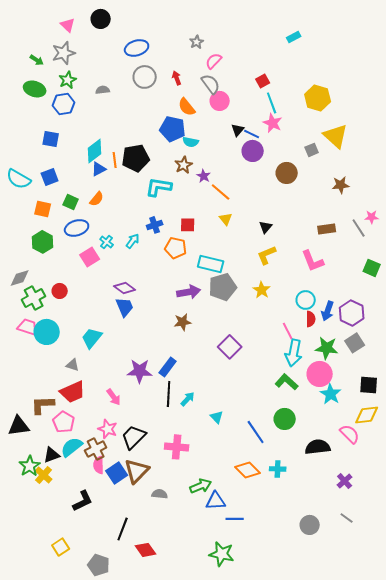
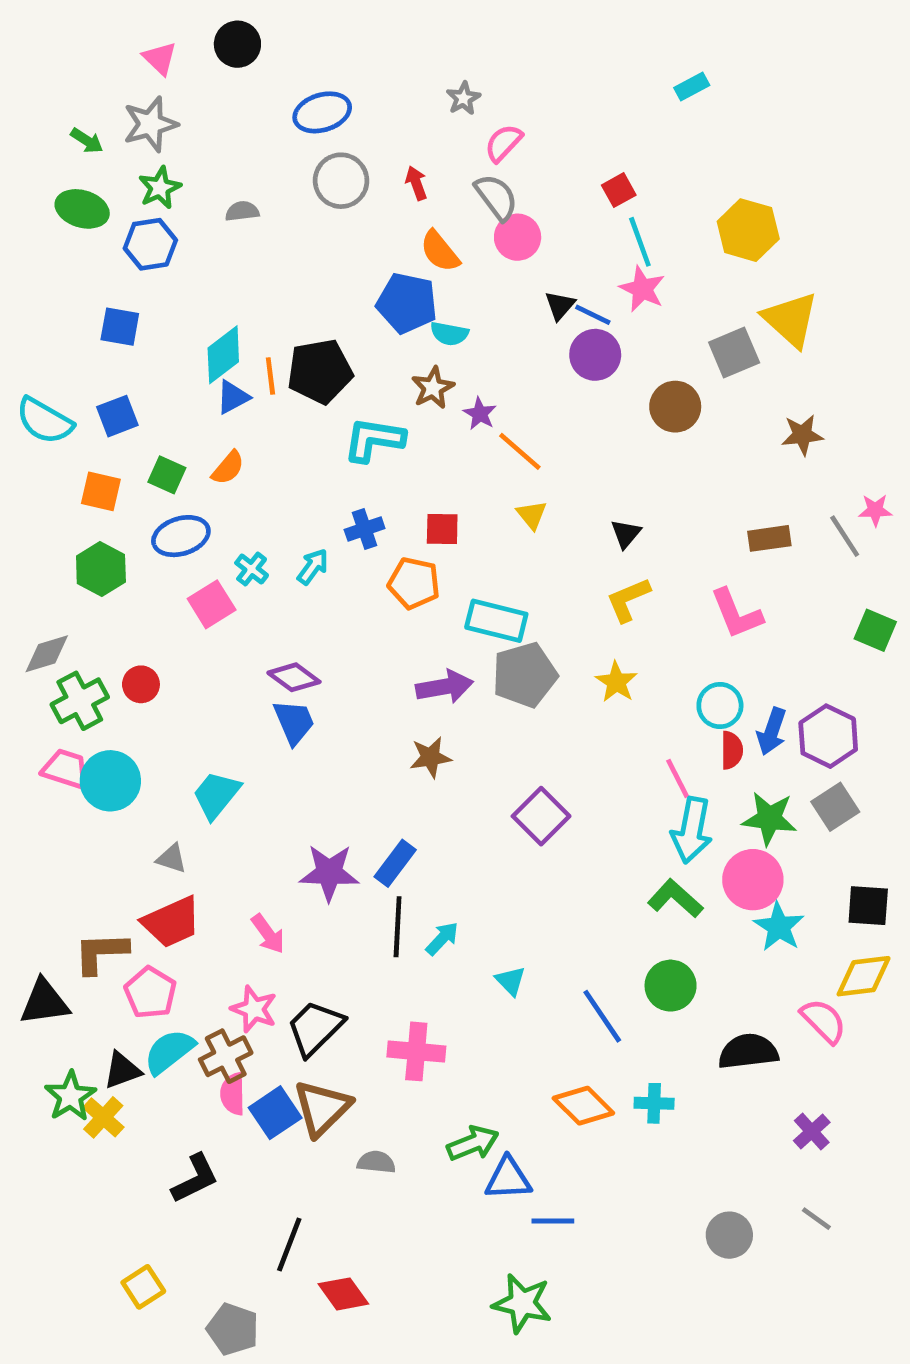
gray square: (312, 150) -> (734, 352), size x1.5

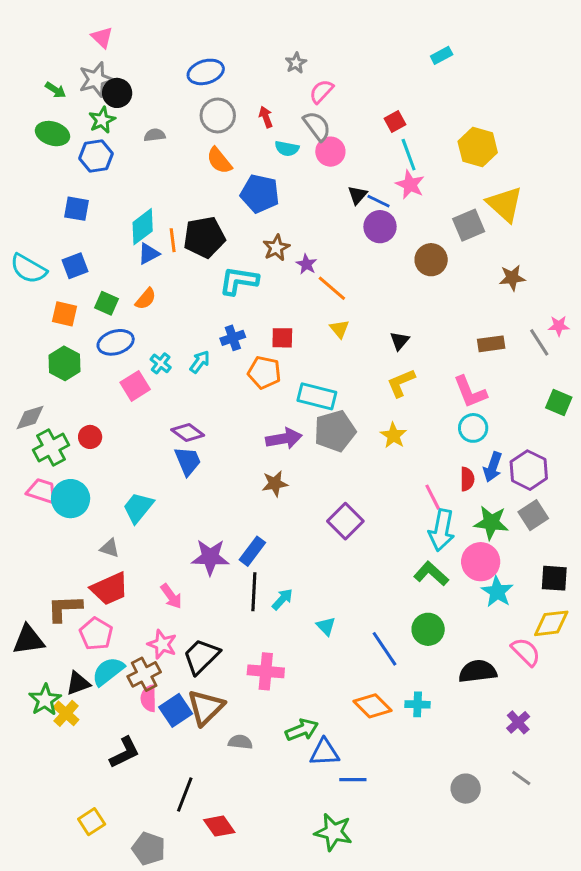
black circle: (237, 44) -> (117, 93), moved
orange semicircle: (440, 251) -> (219, 161), moved
cyan semicircle: (449, 334) -> (287, 149), moved
cyan circle: (720, 706) -> (473, 428), moved

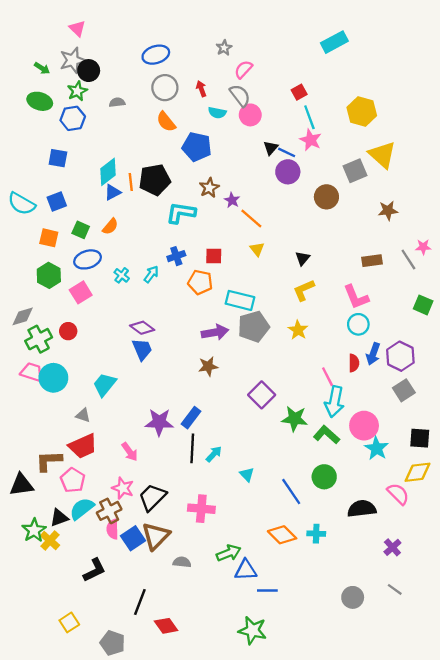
cyan rectangle: (442, 55) -> (334, 42), size x1.6
pink square: (135, 386) -> (81, 292), moved
green star: (491, 523) -> (295, 419), moved

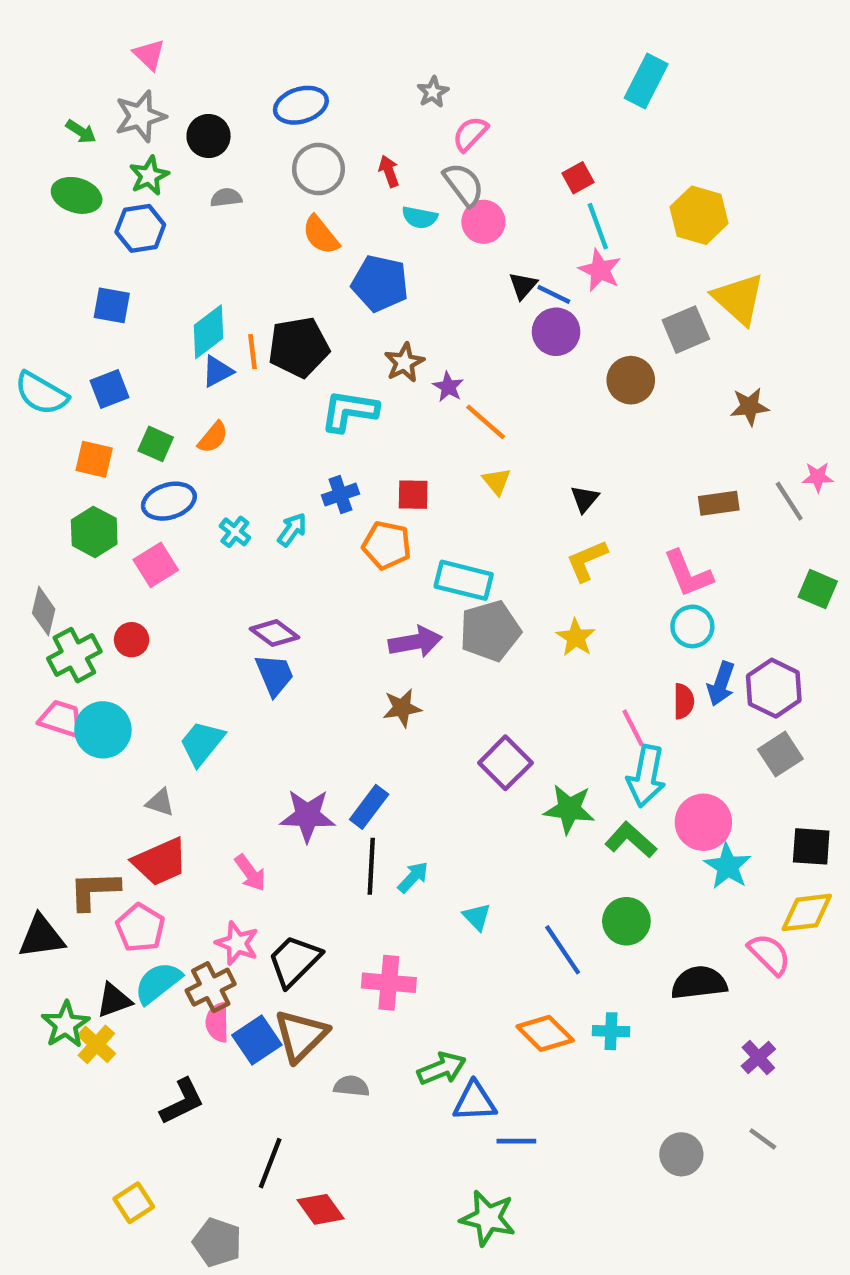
cyan rectangle: (334, 42) -> (646, 81), turned -35
black circle: (89, 71) -> (209, 136), moved
gray diamond: (23, 316) -> (44, 611), turned -60

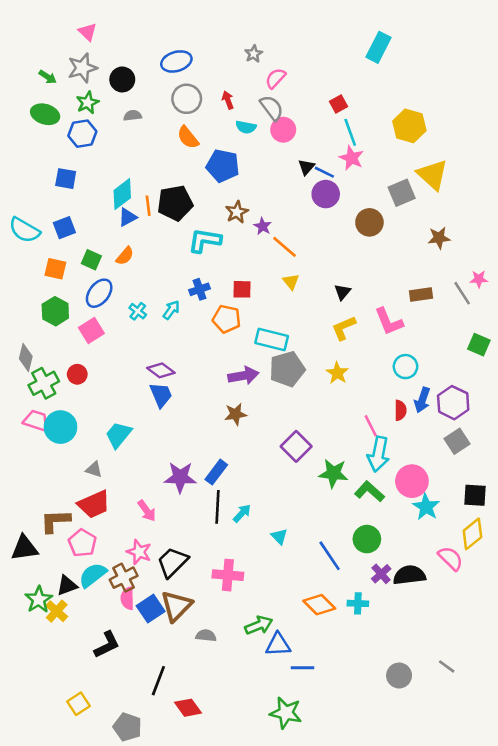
blue ellipse: (169, 501) -> (99, 293), turned -36
pink L-shape: (688, 574) -> (389, 321), moved
yellow diamond: (807, 912) -> (472, 534), turned -32
purple cross: (758, 1058) -> (381, 574), moved

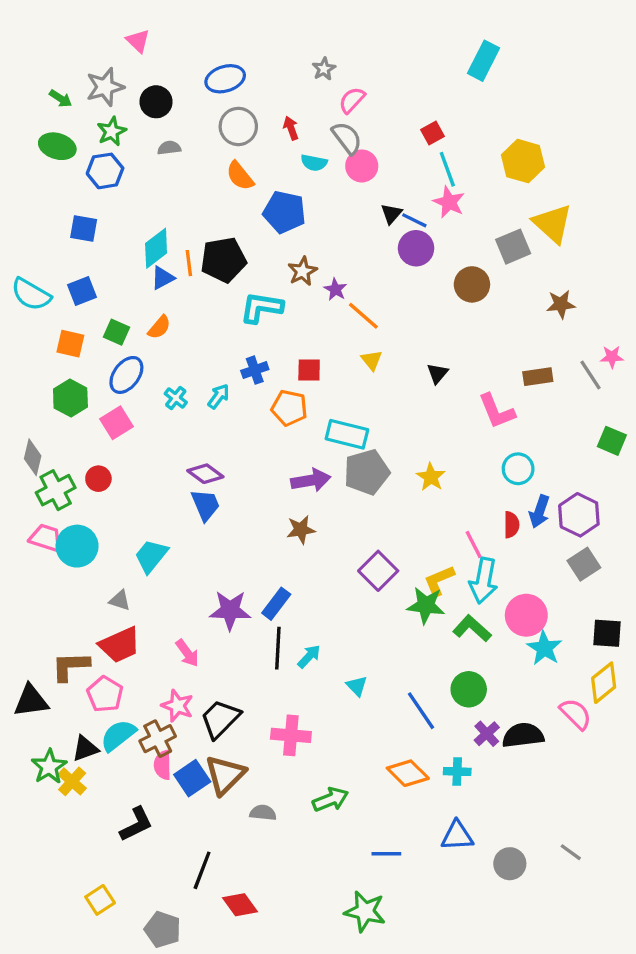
pink triangle: (88, 32) -> (138, 41), moved
yellow L-shape: (344, 328) -> (439, 581), moved
blue triangle: (278, 645) -> (457, 836), moved

